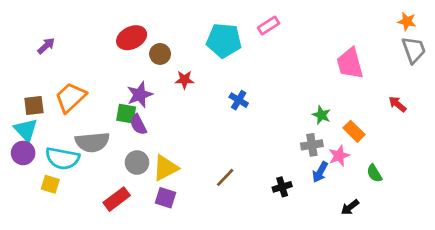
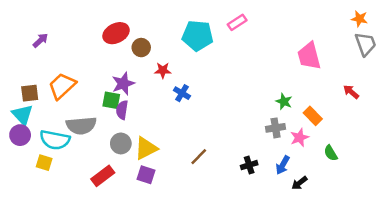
blue cross: (239, 100) -> (182, 93), moved
purple semicircle: (138, 124) -> (122, 110), turned 36
blue arrow: (320, 172) -> (283, 165), moved
black arrow: (350, 207) -> (300, 183), moved

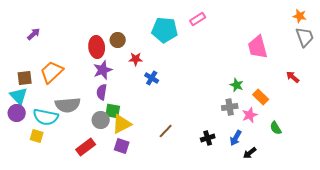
red ellipse: (116, 33) -> (97, 47), moved, turned -70
green square: (111, 100) -> (113, 111), moved

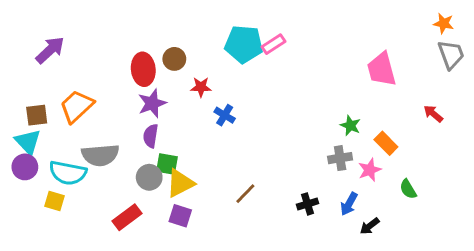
pink rectangle: (198, 19) -> (273, 44), moved
purple arrow: (34, 34) -> (50, 50), size x1.5

